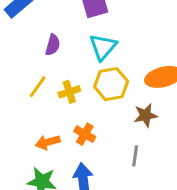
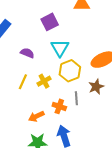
purple semicircle: (53, 45) -> (27, 53), turned -72
gray line: (135, 156) -> (76, 98), moved

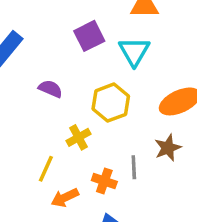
cyan triangle: (60, 48) -> (134, 51), moved
yellow hexagon: (70, 71) -> (111, 103), moved
yellow line: (23, 82) -> (46, 169), moved

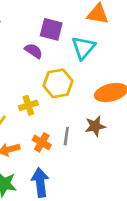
purple square: (89, 36) -> (51, 29), turned 30
purple semicircle: (50, 89) -> (34, 51), moved

